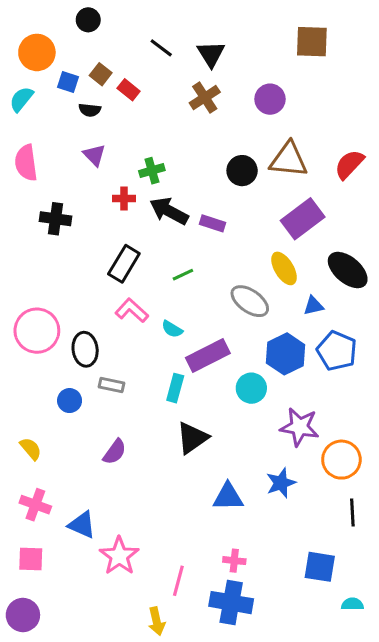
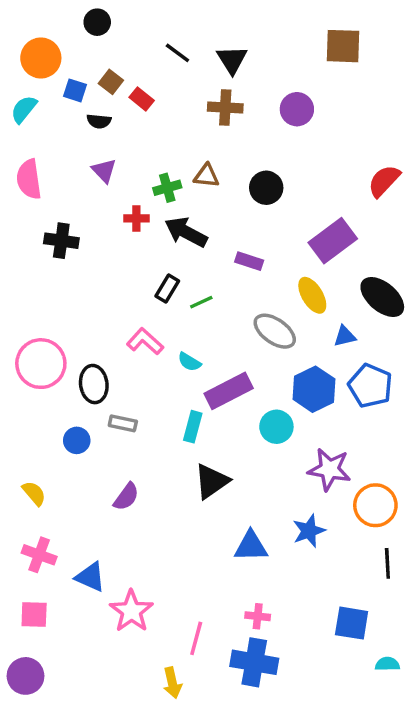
brown cross: (205, 98) -> (225, 108), turned 36
brown triangle: (289, 160) -> (206, 176), moved, size x0.6
purple rectangle: (212, 223) -> (249, 261), moved
black rectangle: (124, 264) -> (167, 288), moved, size x0.7

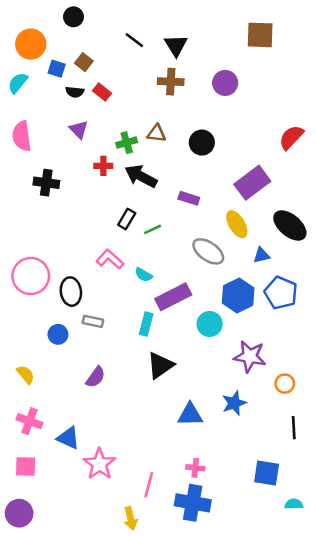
red rectangle: (142, 99) -> (102, 92), moved
orange circle: (375, 505) -> (285, 384), size x0.6

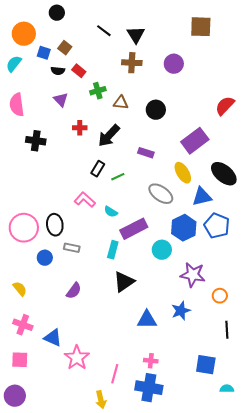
green cross: (127, 143) -> (98, 91), moved
black arrow: (141, 176) -> (109, 136), turned -75
blue triangle: (261, 255) -> (202, 197), size x1.5
pink circle: (31, 276) -> (24, 228), moved

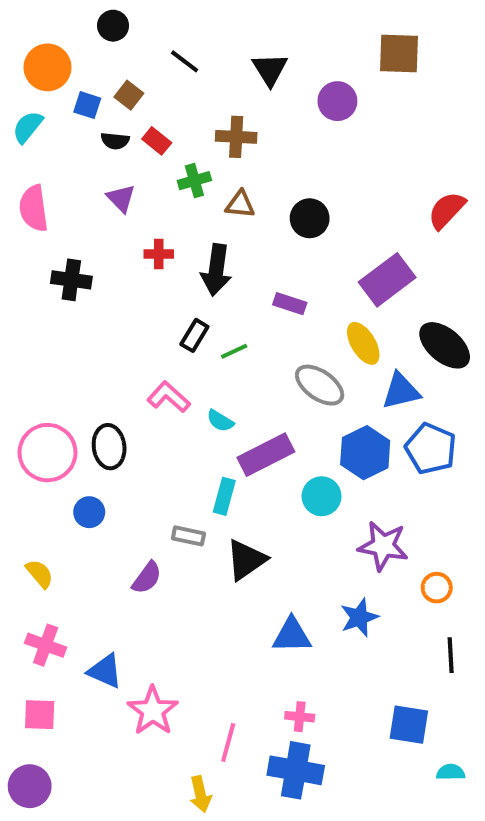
black line: (104, 31) -> (185, 61), moved
brown cross: (132, 63) -> (236, 137), moved
purple circle: (174, 64) -> (337, 101), moved
black arrow: (109, 136) -> (216, 270), turned -35
gray rectangle: (72, 248) -> (188, 536), moved

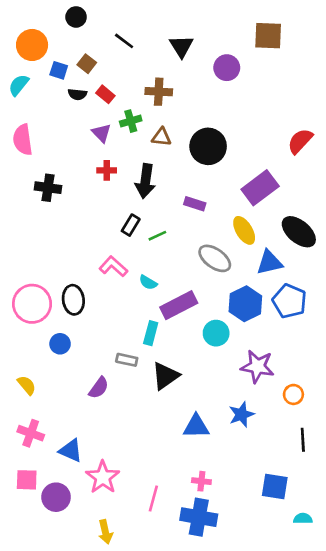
purple triangle: (121, 198) -> (101, 133), moved
black circle: (310, 218) -> (208, 146), size x1.4
purple circle: (30, 786) -> (56, 497), moved
yellow arrow: (200, 794) -> (105, 532), moved

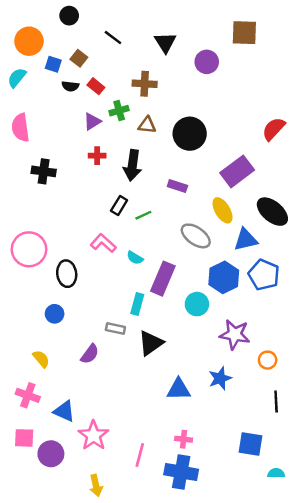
purple triangle: (101, 133) -> (92, 122), turned 42
pink circle: (32, 304) -> (29, 249), moved
purple rectangle: (179, 305) -> (163, 279), turned -40
yellow semicircle: (27, 385) -> (41, 359), moved

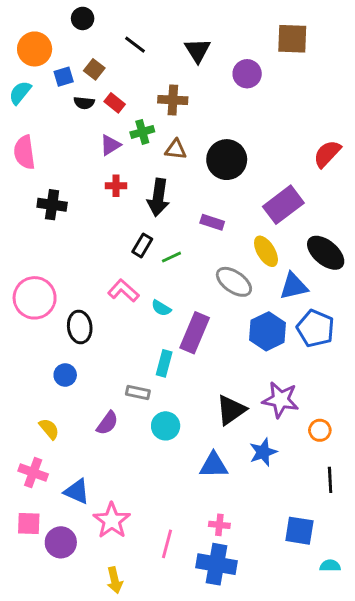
blue square: (53, 64) -> (64, 77), turned -35
cyan circle: (197, 304) -> (166, 426), moved
black triangle: (151, 343) -> (231, 410), moved

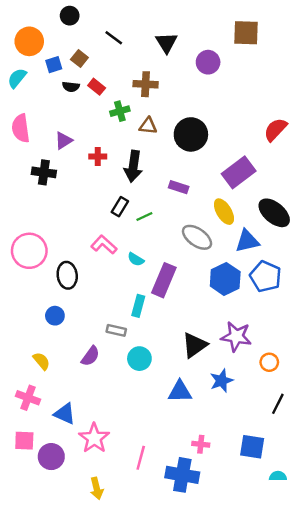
purple triangle: (110, 145) -> (64, 141), moved
black line: (330, 480) -> (278, 404), turned 30
pink cross: (219, 525) -> (201, 444), moved

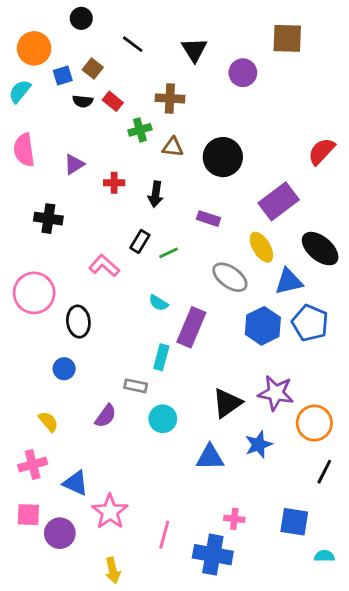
black arrow: (133, 166) -> (156, 194), size x0.7
black cross: (44, 172) -> (48, 219), moved
pink L-shape: (104, 245) -> (104, 266), moved
orange circle: (269, 362) -> (314, 423), size x1.6
pink cross: (28, 398) -> (33, 465), turned -35

